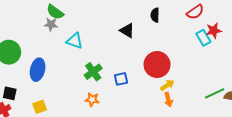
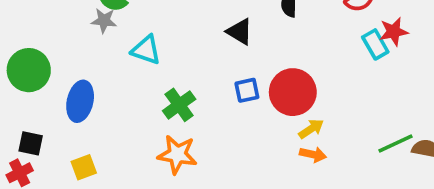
blue square: (121, 79) -> (247, 90), moved
orange star: (92, 100) -> (177, 154), size x1.5
orange arrow: (168, 100) -> (313, 154), turned -64

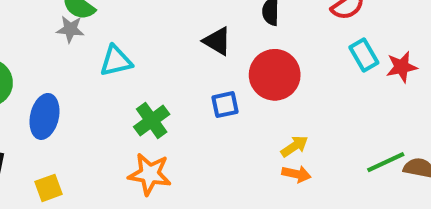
red star: (394, 32) -> (402, 67), moved
cyan triangle: (146, 50) -> (116, 61), turned -32
red circle: (293, 92) -> (275, 75), moved

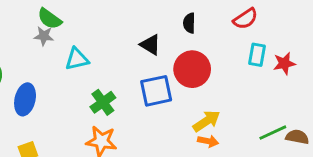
cyan rectangle: (364, 55) -> (257, 55), turned 40
blue square: (225, 105) -> (156, 91), size x1.6
yellow arrow: (294, 146) -> (207, 121), size x1.4

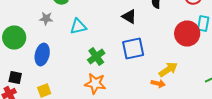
gray star: (44, 36) -> (46, 18), moved
red circle: (192, 69) -> (187, 34), moved
orange arrow: (208, 141) -> (158, 84), moved

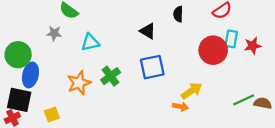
blue ellipse: (42, 54) -> (30, 75), moved
black square: (15, 78) -> (19, 100), size x1.6
orange star: (95, 84) -> (79, 83), moved, turned -30

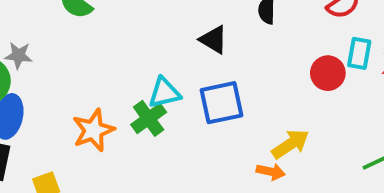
gray star: (54, 33) -> (19, 55), moved
cyan triangle: (90, 42) -> (164, 93), moved
red circle: (213, 50) -> (328, 73), size x0.7

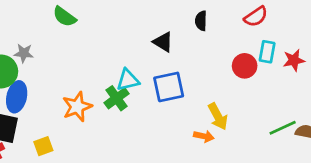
yellow arrow: (290, 144) -> (218, 117), turned 96

